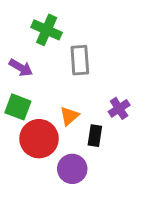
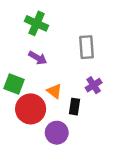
gray rectangle: (80, 60) -> (86, 47), moved
purple arrow: (21, 68) -> (38, 58), moved
orange triangle: (69, 116) -> (54, 91), turned -42

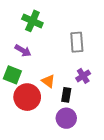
purple arrow: (38, 58) -> (23, 51), moved
purple circle: (57, 133) -> (66, 118), moved

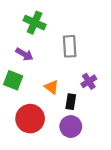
gray rectangle: (77, 42) -> (70, 46), moved
red circle: (27, 97) -> (30, 119), moved

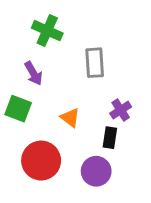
purple arrow: (24, 54) -> (33, 73), turned 30
black rectangle: (71, 102) -> (110, 138), moved

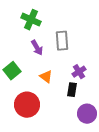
purple arrow: (33, 73) -> (37, 48), moved
green square: (18, 109) -> (12, 71), turned 30
purple circle: (96, 171) -> (87, 114), moved

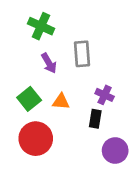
green square: (12, 71) -> (29, 99), moved
purple cross: (79, 72) -> (105, 95), turned -32
orange triangle: (46, 77) -> (61, 102), turned -32

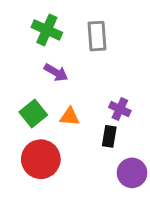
gray rectangle: (82, 54) -> (97, 36), moved
purple arrow: (49, 63) -> (56, 73), turned -30

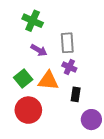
gray rectangle: (97, 36) -> (67, 43), moved
purple cross: (120, 109) -> (69, 67), moved
orange triangle: (70, 117) -> (48, 81), size x1.5

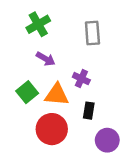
green cross: (33, 21) -> (38, 24), turned 36
gray rectangle: (67, 43) -> (92, 33), moved
red circle: (28, 110) -> (52, 129), moved

